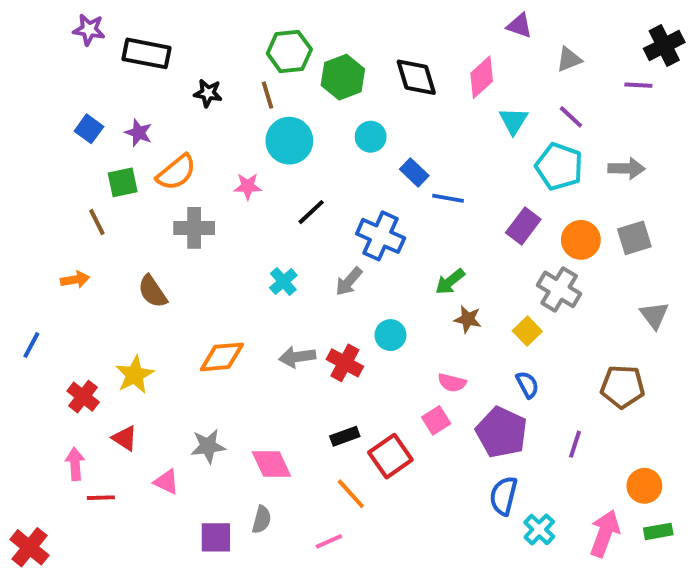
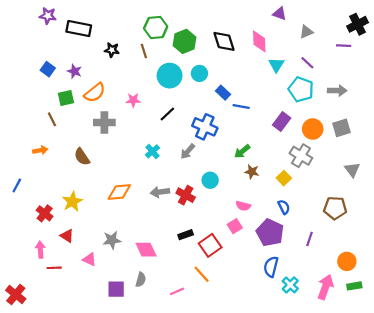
pink diamond: (482, 77) -> (259, 41), turned -50
cyan circle: (289, 141) -> (170, 76), moved
orange line: (351, 494) -> (202, 274), moved

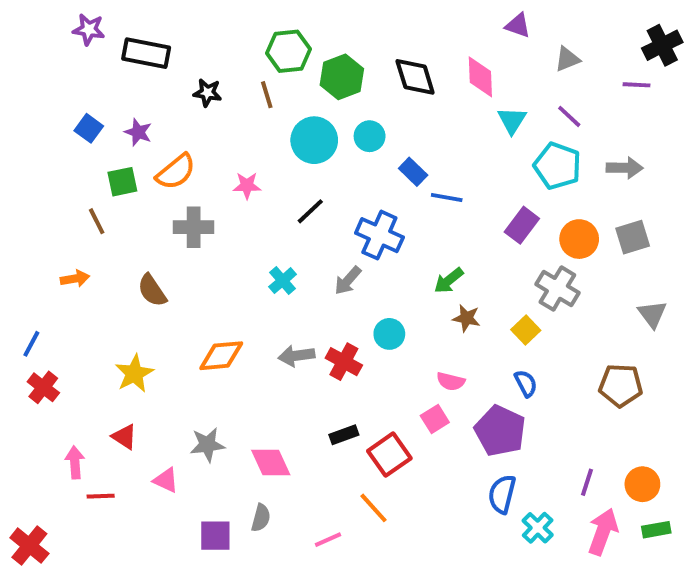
red cross: (45, 213) -> (43, 387), moved
purple line: (309, 239) -> (587, 482), moved

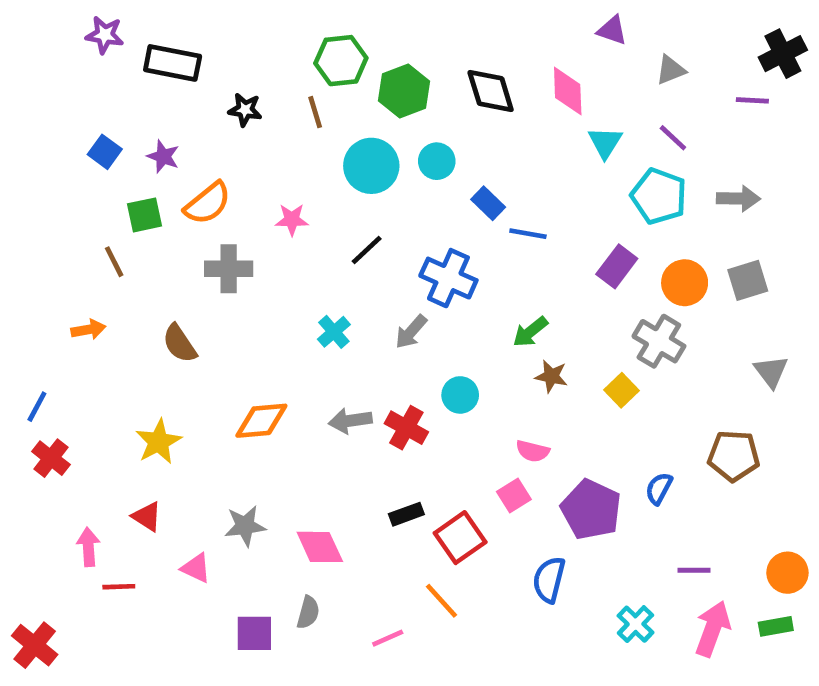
blue semicircle: (526, 383) -> (659, 488), moved, turned -124
purple line: (587, 482) -> (694, 570), turned 72
orange circle: (642, 484) -> (787, 573), moved
blue semicircle: (502, 494) -> (549, 580), moved

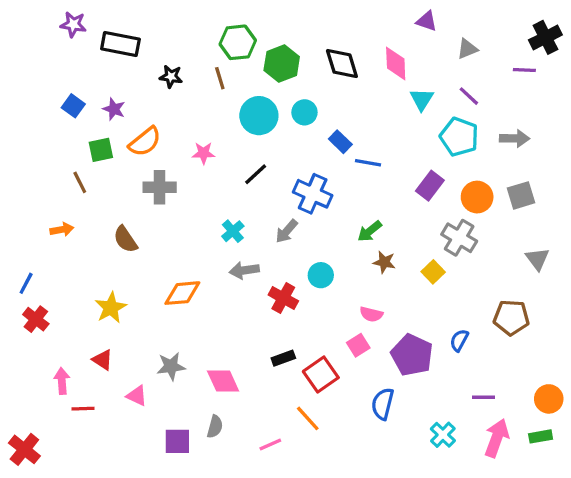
gray arrow: (350, 421) -> (244, 270), moved

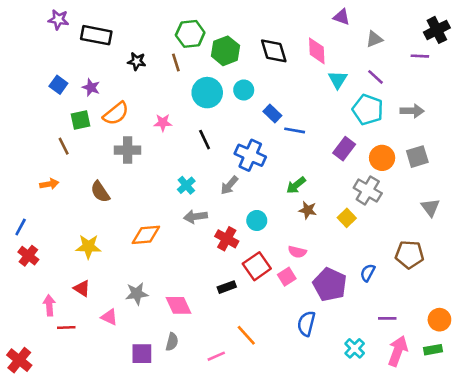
black line: (256, 174) -> (205, 140), turned -72
yellow star: (111, 308) -> (88, 247), turned 30
red square: (321, 375) -> (257, 266), moved

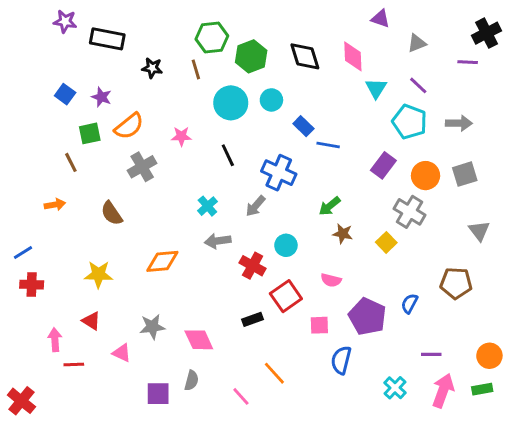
gray cross: (128, 150) -> (142, 167), turned -30
blue line: (21, 227) -> (23, 253), turned 30
red cross: (28, 256) -> (32, 285), turned -36
pink square: (287, 277) -> (319, 325), moved, turned 30
pink line: (216, 356) -> (241, 396), turned 72

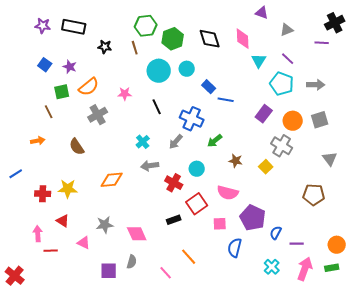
purple star: (65, 21) -> (43, 26), moved
green arrow: (330, 206) -> (215, 141), moved
pink semicircle: (331, 280) -> (228, 193), size x1.5
red cross: (32, 285) -> (43, 194), moved
blue semicircle: (410, 303) -> (276, 233), moved

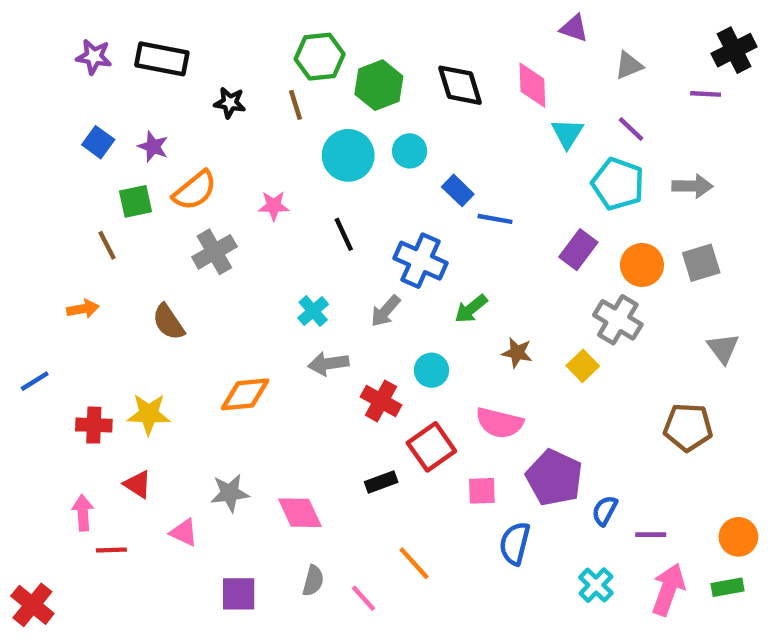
gray semicircle: (132, 262) -> (313, 581), moved

